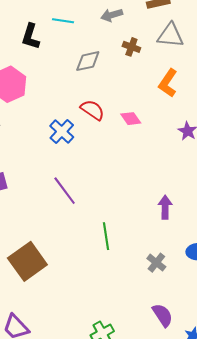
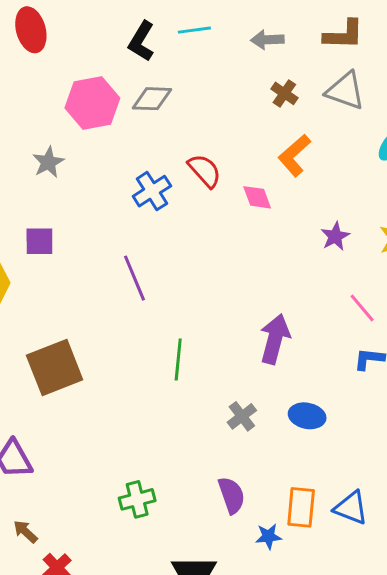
cyan line: (63, 21) -> (194, 30), turned -30
gray diamond: (88, 61) -> (152, 99), moved
orange L-shape: (168, 83) -> (294, 155), moved
purple arrow: (165, 207) -> (275, 339), size x1.4

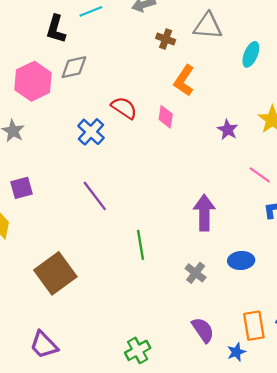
pink diamond: (257, 197) -> (166, 117), turned 45

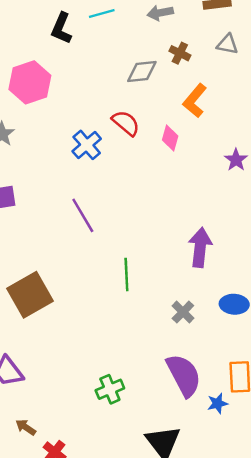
gray triangle: (208, 26) -> (227, 44), size x0.7
gray diamond: (74, 67) -> (142, 72), moved
purple semicircle: (203, 330) -> (184, 375), size x1.5

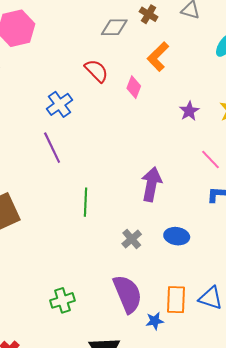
blue cross: (87, 145) -> (60, 104), moved

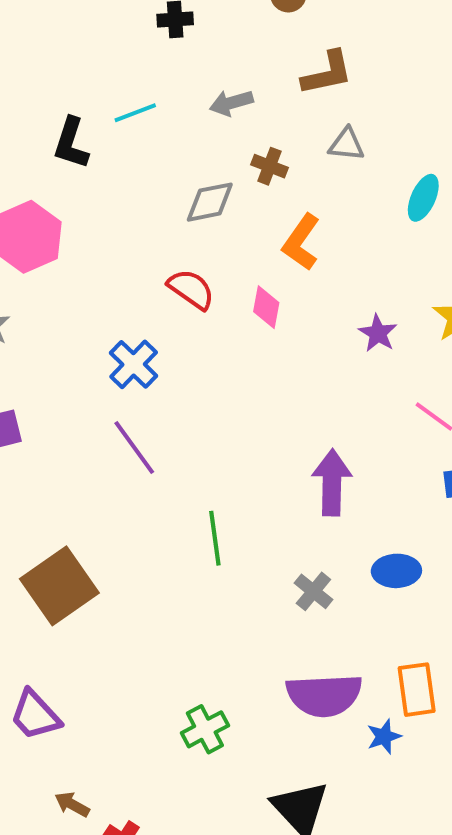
purple semicircle: (128, 294) -> (324, 695), turned 120

